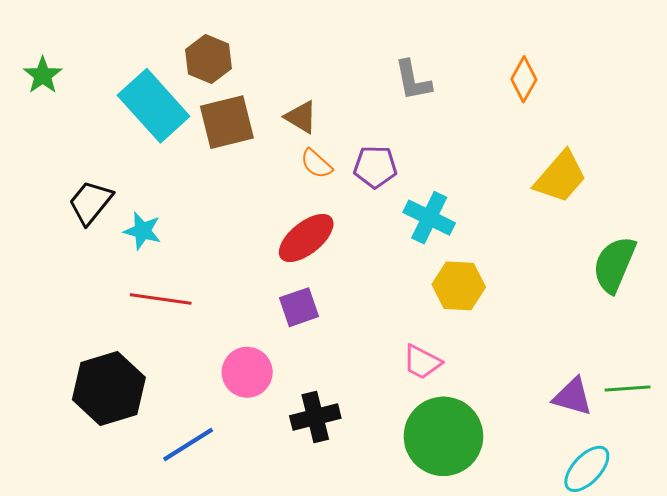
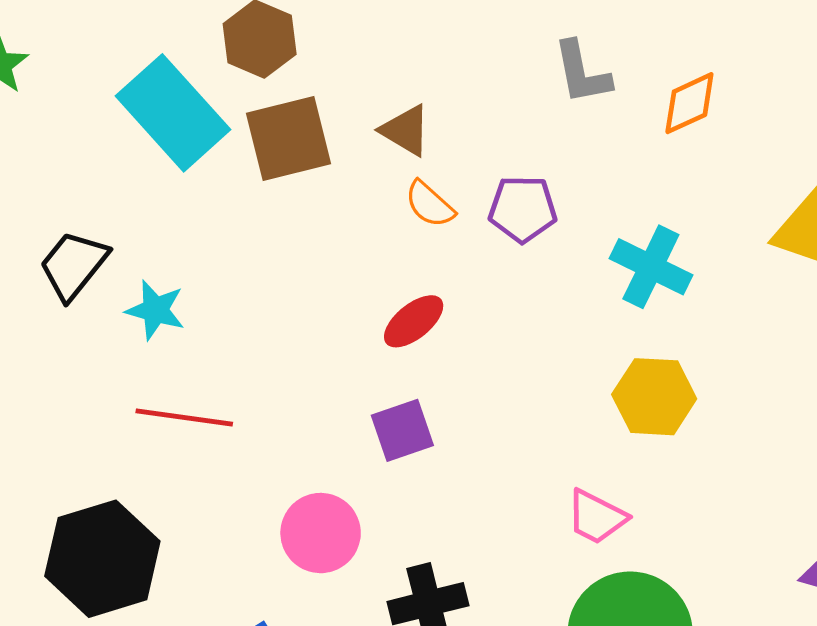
orange diamond: (524, 79) -> (689, 103), moved, turned 36
cyan cross: (429, 218) -> (651, 267), moved
red ellipse: (306, 238) -> (414, 321), size x0.7

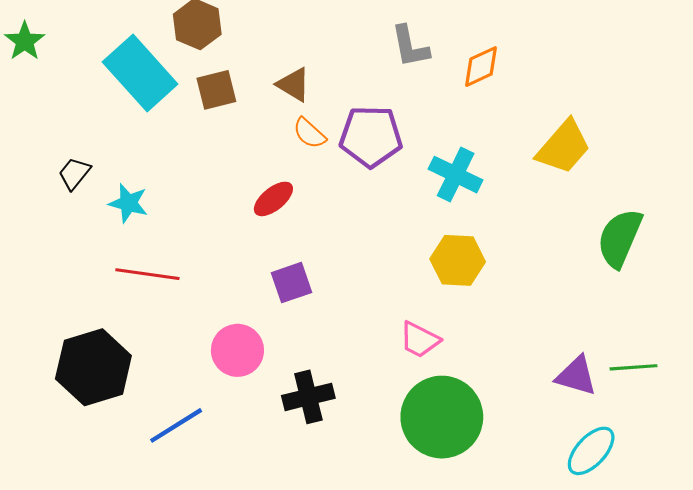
brown square: (288, 138) -> (216, 90), size x0.7
purple pentagon: (523, 209) -> (371, 136), size x1.4
black trapezoid: (74, 265) -> (74, 173), size x0.7
red ellipse: (414, 321) -> (273, 199), moved

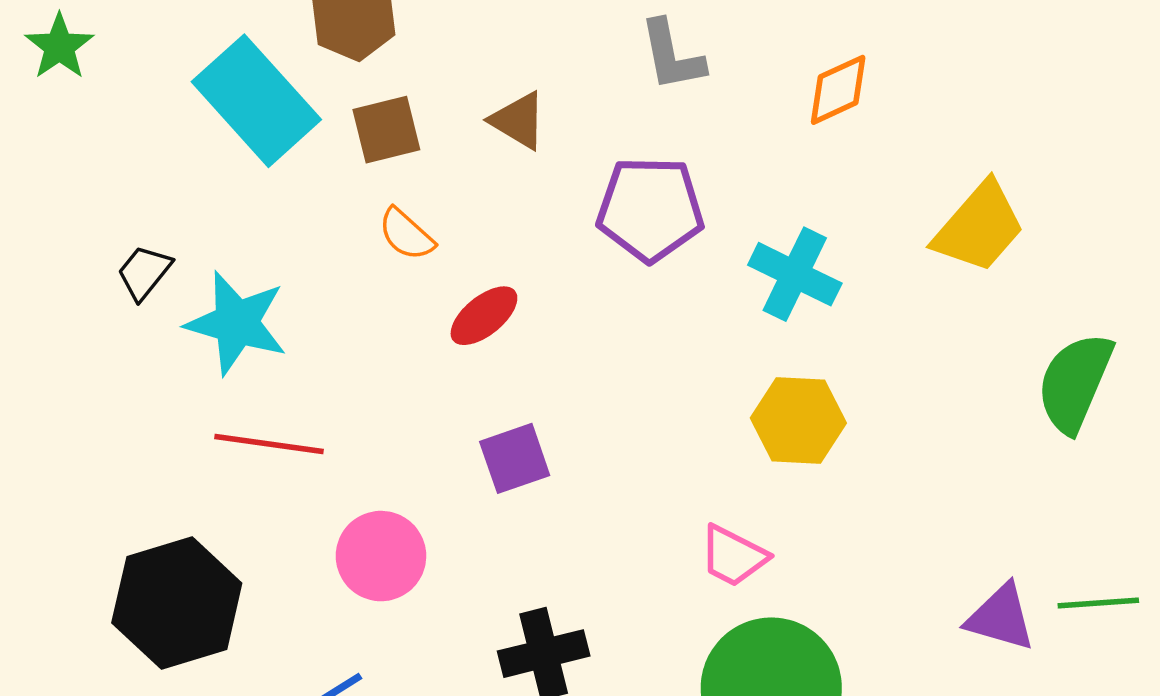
gray L-shape: (410, 46) -> (672, 56), moved
orange semicircle: (309, 133) -> (406, 234), moved
cyan star: (128, 203) -> (236, 323), size x1.5
pink circle: (237, 350) -> (381, 556), moved

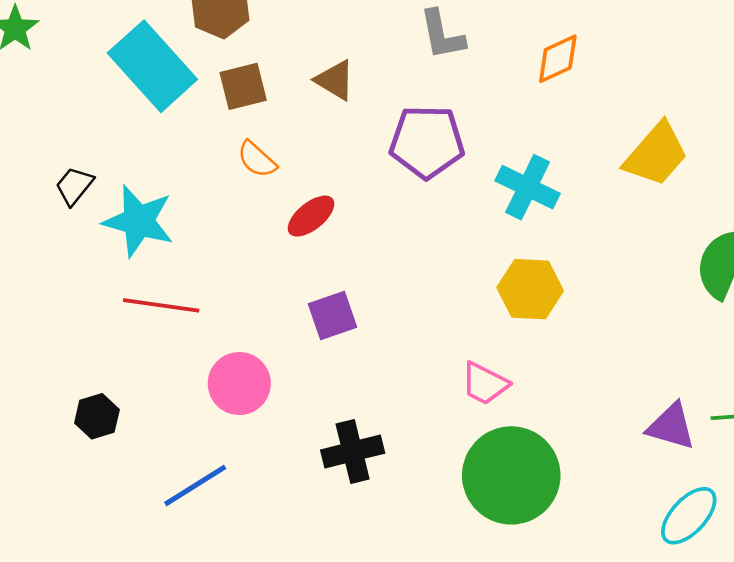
black hexagon: (177, 603) -> (97, 416), size x0.5

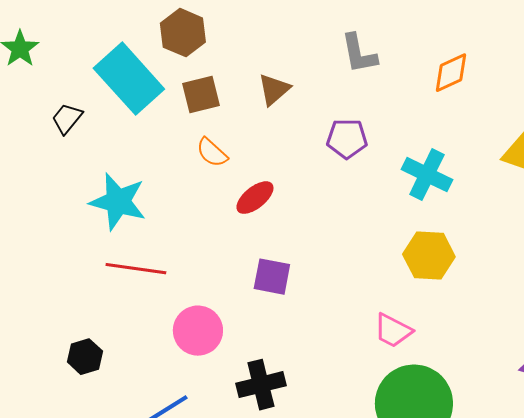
brown triangle: (335, 80) -> (274, 90), turned 48
purple pentagon: (427, 142) -> (347, 139), size x0.7
black trapezoid: (74, 186) -> (67, 119), moved
purple square: (332, 316) -> (272, 277), turned 30
black cross: (353, 452) -> (261, 385), moved

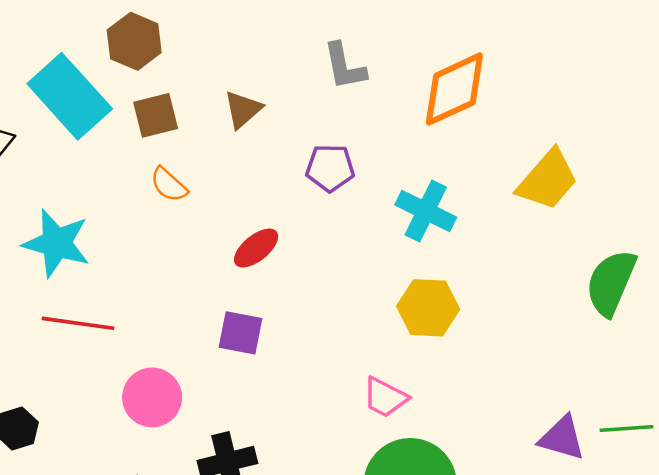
orange diamond: (451, 73) -> (454, 89), size x1.6
red ellipse: (255, 198) -> (256, 248), moved

